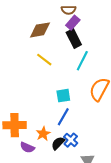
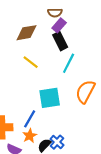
cyan square: (63, 96) -> (50, 98), size x1.5
blue line: (63, 117) -> (30, 119), moved

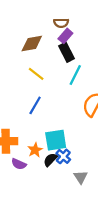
cyan square: (50, 98) -> (56, 140), moved
blue line: (30, 119) -> (35, 105), moved

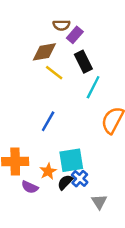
brown semicircle: (61, 23) -> (61, 25), moved
purple rectangle: (65, 36) -> (75, 35), moved
yellow line: (36, 74) -> (54, 73), moved

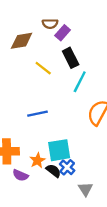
brown diamond: (44, 52) -> (22, 41), moved
blue line: (48, 121) -> (37, 114), turned 48
black semicircle: (65, 182) -> (53, 171), turned 84

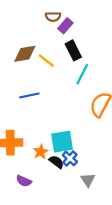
brown diamond: (22, 41) -> (25, 54), moved
blue line: (37, 114) -> (29, 95), moved
purple semicircle: (20, 175) -> (24, 181), moved

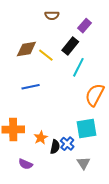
purple rectangle: (65, 26) -> (85, 26), moved
black rectangle: (73, 50) -> (70, 46), turned 66
cyan square: (62, 142) -> (87, 128), moved
black semicircle: (56, 162) -> (55, 147), turned 64

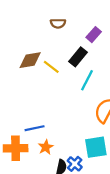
blue line: (31, 87) -> (35, 128), moved
orange star: (41, 138) -> (46, 147), moved

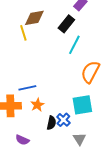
brown diamond: (30, 60) -> (34, 18), moved
yellow line: (51, 67) -> (23, 33), moved, turned 35

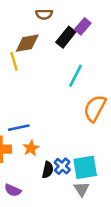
black rectangle: (66, 24) -> (66, 37), moved
cyan square: (82, 105) -> (85, 167), moved

